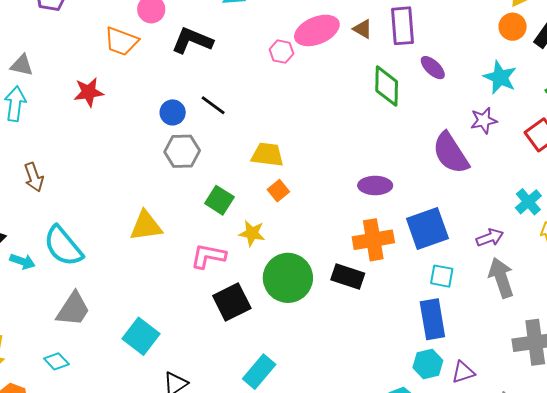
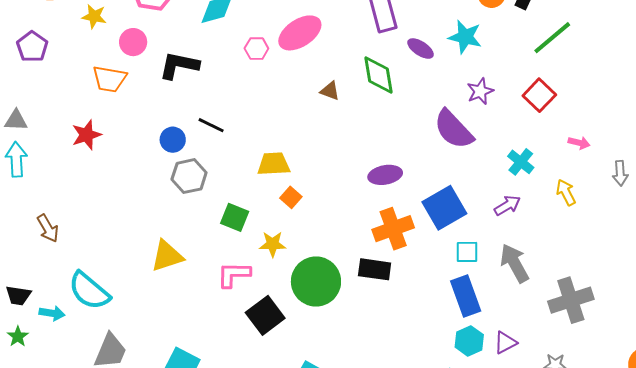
brown triangle: (363, 29) -> (330, 91), moved
pink hexagon: (282, 52) -> (256, 49), moved
cyan star: (500, 77) -> (465, 37), moved
cyan cross: (528, 202) -> (521, 162), moved
gray arrow: (501, 278) -> (514, 263), moved

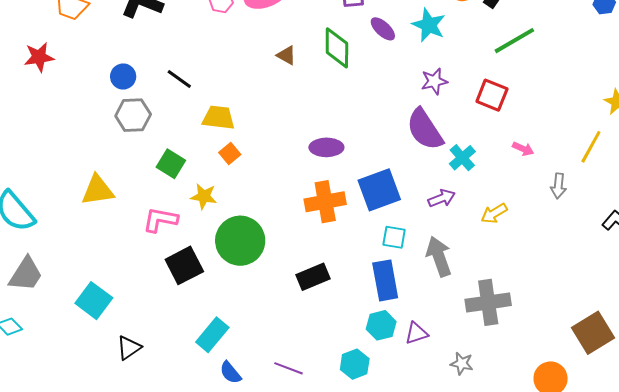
red square: (539, 95) -> (492, 95), turned -32
black line: (211, 125) -> (179, 79), moved
purple semicircle: (454, 129) -> (425, 129), moved
yellow arrow: (566, 192) -> (494, 213), moved, turned -104
black rectangle: (375, 269) -> (313, 277), moved, turned -40

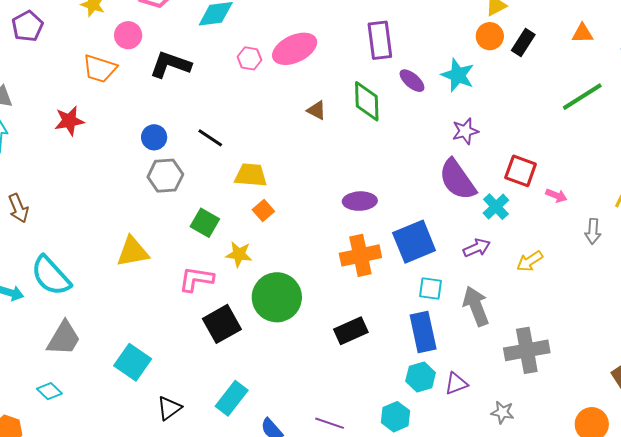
green line: (514, 41) -> (582, 97), moved
red square: (492, 95) -> (521, 171), moved
cyan rectangle: (212, 335) -> (232, 398), moved

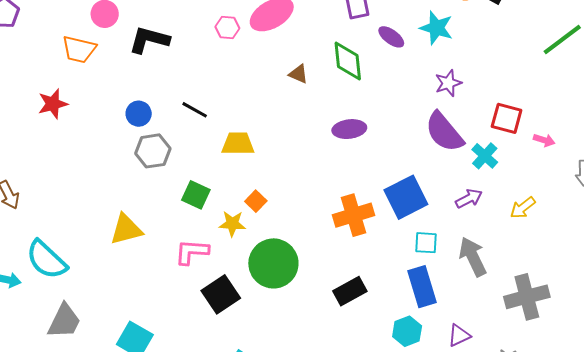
purple ellipse: (360, 201) -> (349, 129), moved
orange square: (263, 211) -> (256, 201), moved
cyan hexagon: (421, 377) -> (407, 331), moved

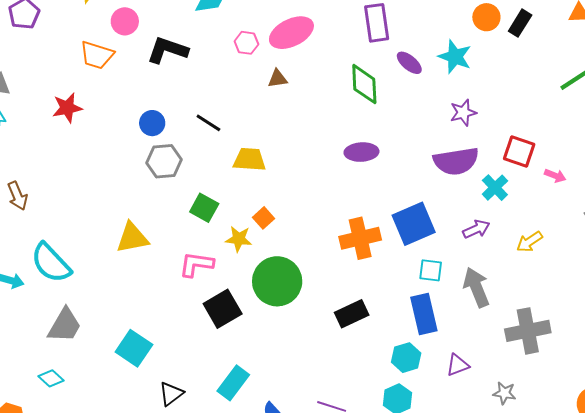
brown triangle: (298, 74) -> (277, 79), moved, turned -35
purple semicircle: (444, 132) -> (456, 161), turned -63

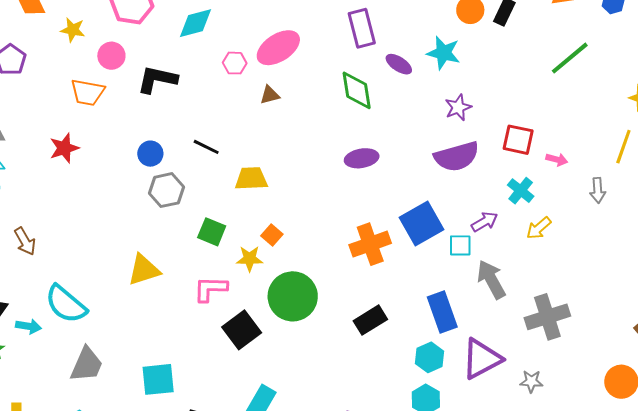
cyan cross: (495, 188) -> (521, 191), moved
cyan square: (431, 270) -> (460, 245), moved
cyan square: (134, 348) -> (158, 379), turned -33
purple triangle: (458, 365) -> (482, 359), size x1.8

